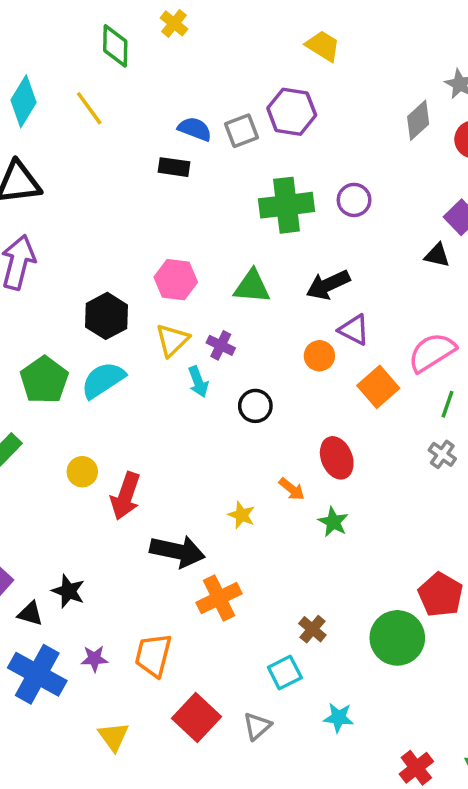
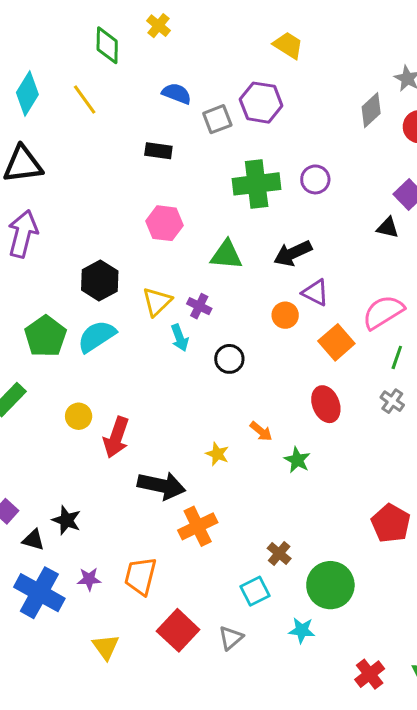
blue semicircle: (195, 129) -> (177, 93), moved
pink hexagon: (176, 280) -> (165, 223), moved
red ellipse: (337, 458) -> (326, 404), moved
green circle: (397, 638) -> (330, 585), moved

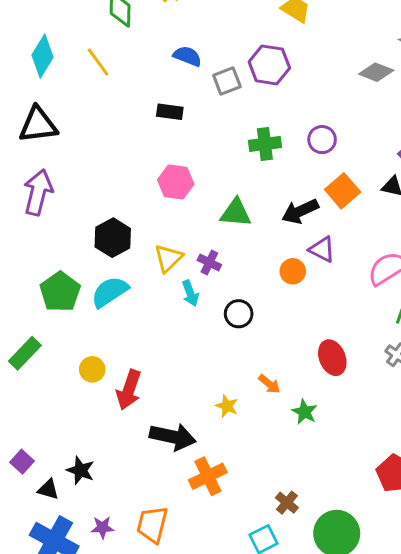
gray diamond: (371, 110) -> (376, 72), turned 64
green cross: (257, 184) -> (265, 144), size x0.7
orange square: (336, 342) -> (343, 191), moved

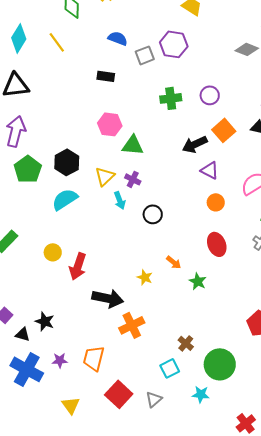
green triangle: (236, 213) -> (133, 145), moved
orange circle: (293, 271) -> (216, 202), moved
green pentagon: (60, 292) -> (28, 169), moved

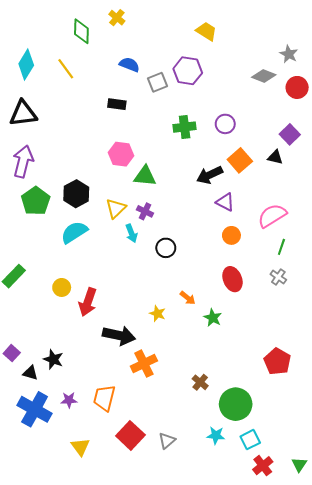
cyan square: (170, 368) -> (250, 440), moved

